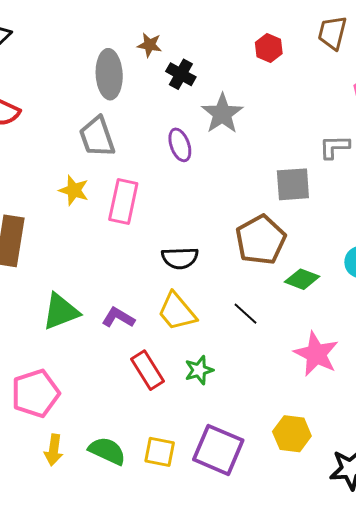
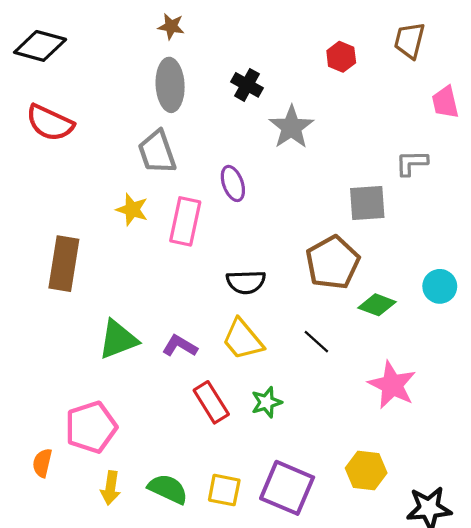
brown star: (150, 45) -> (171, 26), moved
purple ellipse: (180, 145) -> (233, 183), moved

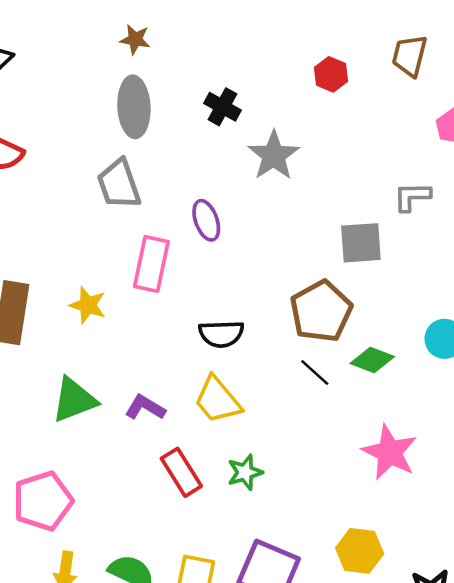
yellow star: (132, 209) -> (88, 305), moved
black line: (316, 342) -> (315, 373), moved

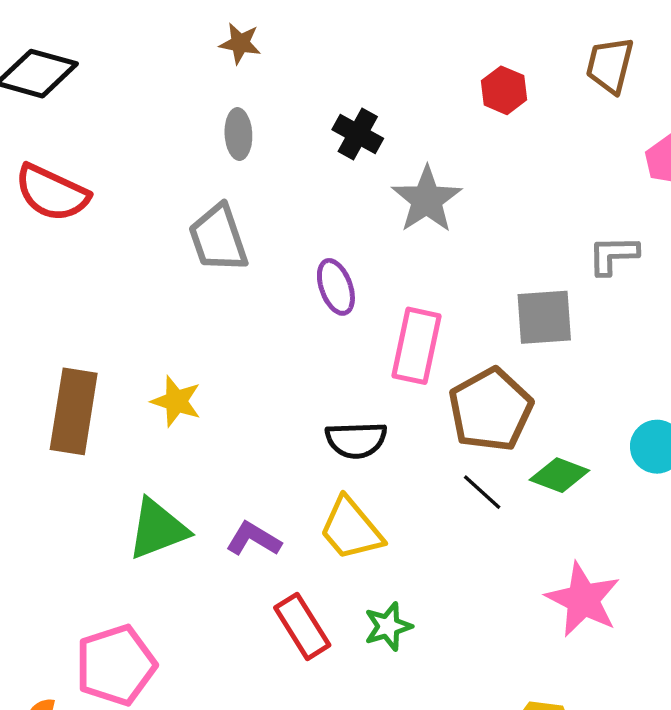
gray ellipse: (134, 107) -> (238, 134), size x0.6
pink rectangle: (151, 264) -> (417, 346), moved

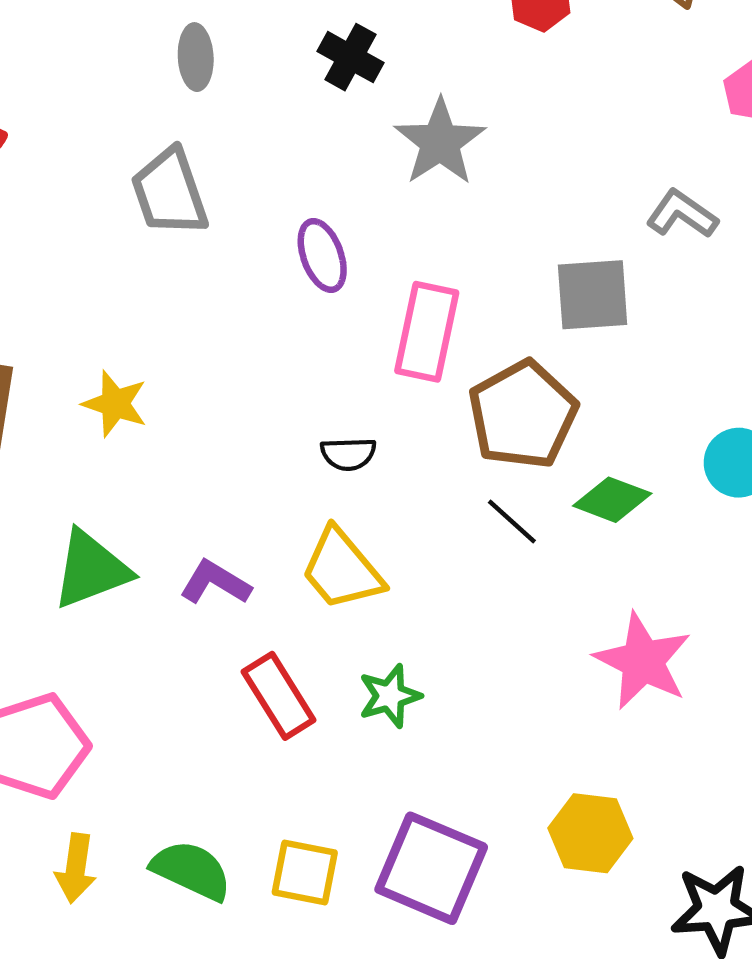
gray L-shape: (613, 255) -> (682, 214), turned 36
black semicircle: (356, 440) -> (348, 454), size x0.7

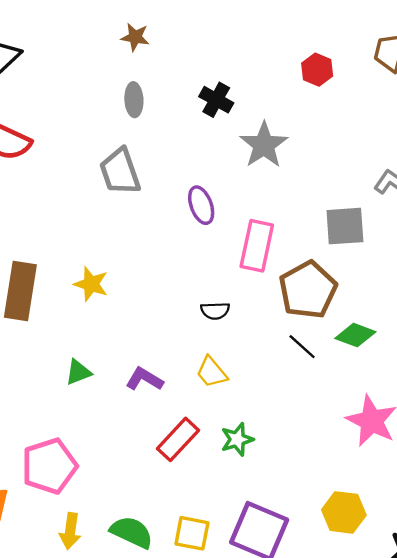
green triangle: (91, 569) -> (78, 372), size x0.6
yellow trapezoid: (342, 569) -> (212, 372), size x0.7
red rectangle: (279, 696) -> (178, 439), turned 75

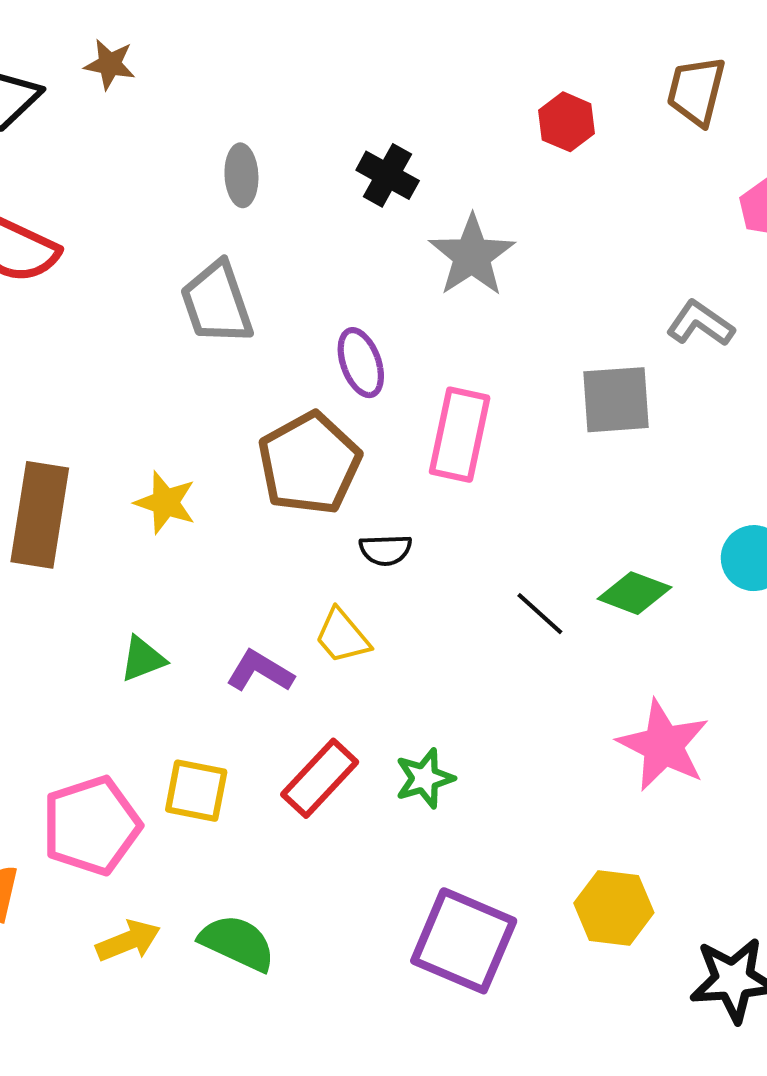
brown star: (135, 37) -> (110, 64), moved
brown pentagon: (308, 290) -> (309, 463), moved
yellow trapezoid: (212, 372) -> (342, 636), moved
yellow arrow: (70, 531) -> (128, 941), turned -120
yellow square: (192, 533) -> (196, 791), moved

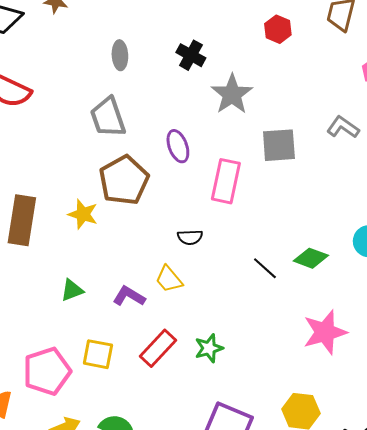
gray square: (616, 400) -> (279, 145), moved
brown pentagon: (309, 463) -> (124, 180), moved
pink star: (663, 745) -> (325, 332), turned 30

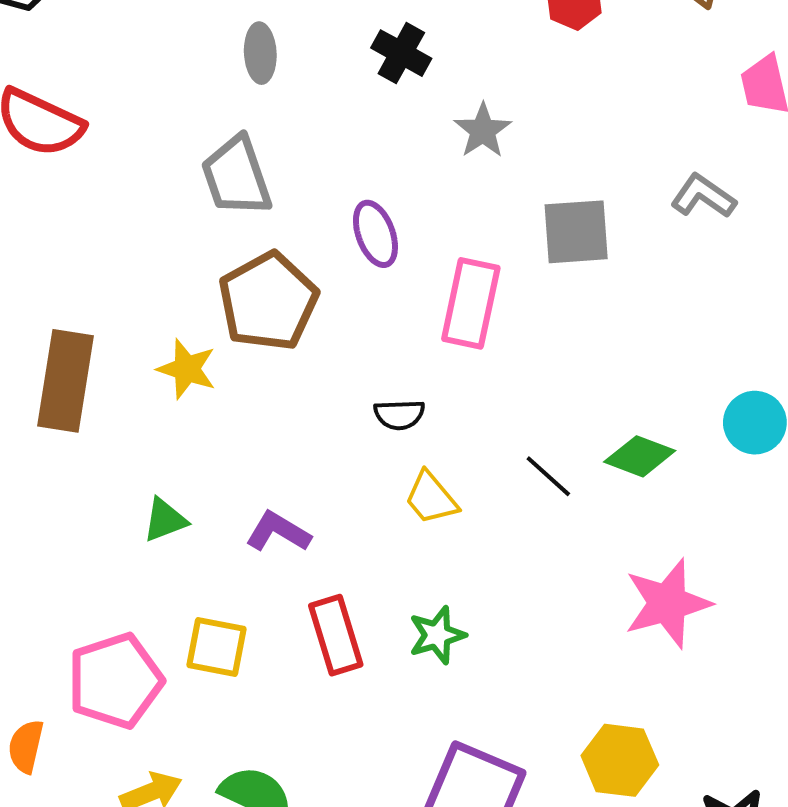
gray star: (232, 94) -> (483, 131), size x0.7
yellow trapezoid: (169, 279) -> (431, 498), moved
red rectangle: (158, 348) -> (336, 635), turned -60

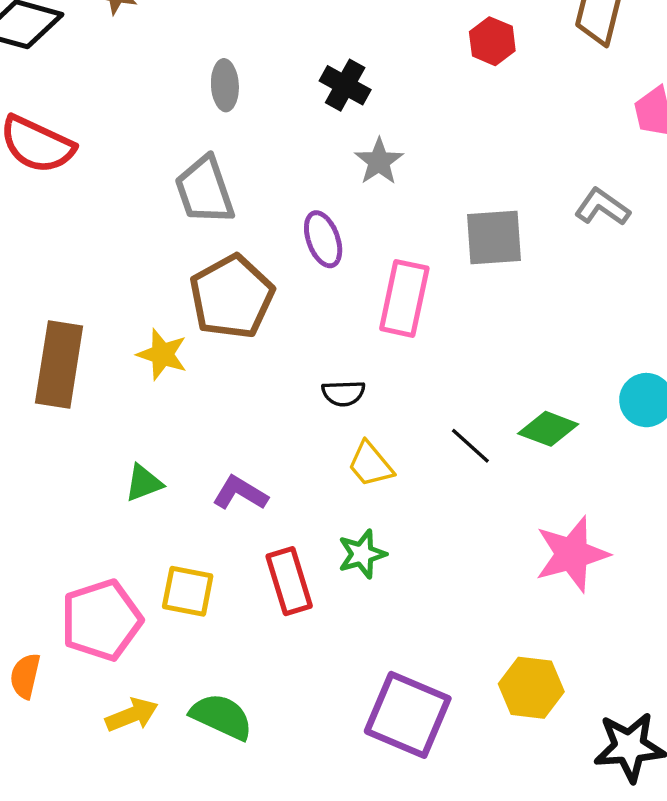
gray star: (483, 131) -> (379, 161), moved
green star: (437, 635) -> (362, 554), moved

